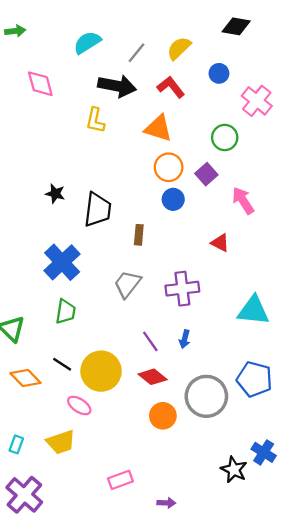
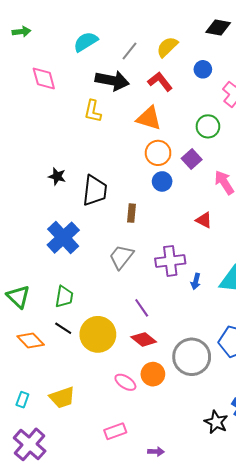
green trapezoid: (66, 312) -> (64, 297), moved
blue arrow: (185, 339) -> (196, 281), moved
pink ellipse: (79, 405) -> (125, 382), moved

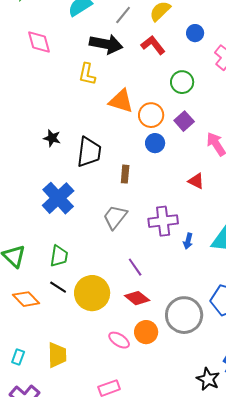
orange triangle: (149, 118) -> (121, 101), moved
green circle: (208, 126) -> (182, 82), moved
yellow trapezoid: (62, 398) -> (57, 355), turned -72

